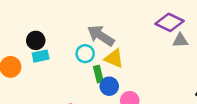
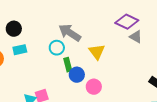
black circle: (36, 40) -> (14, 29), moved
gray triangle: (180, 40) -> (136, 37), turned 32
yellow triangle: (114, 58) -> (97, 52), moved, turned 30

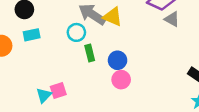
yellow triangle: (97, 52) -> (113, 17), moved, turned -30
blue circle: (77, 75) -> (118, 60), moved

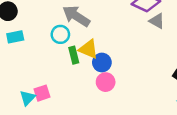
yellow triangle: (113, 17) -> (88, 49), moved

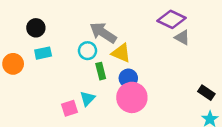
yellow triangle: (88, 49) -> (121, 53), moved
pink circle: (106, 82) -> (132, 97), size x1.6
cyan triangle: (27, 98) -> (87, 99), moved

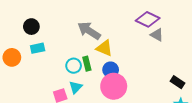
cyan circle: (87, 51) -> (74, 66), moved

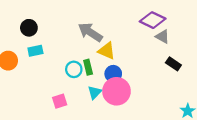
black rectangle: (177, 82) -> (173, 64), moved
cyan triangle: (76, 87) -> (95, 92), moved

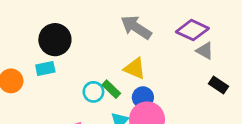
black circle: (29, 28) -> (55, 40), moved, size x1.5
gray arrow: (90, 32) -> (136, 27), moved
green rectangle: (88, 67) -> (111, 89), turned -32

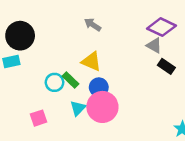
gray arrow: (136, 27) -> (93, 25), size x0.6
purple diamond: (192, 30) -> (161, 27), moved
black rectangle: (219, 85) -> (166, 66), moved

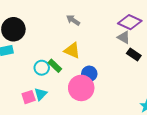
blue circle: (99, 87) -> (89, 74), moved
cyan triangle: (78, 108) -> (41, 94), moved

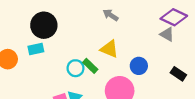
black rectangle: (134, 55) -> (178, 74), moved
blue circle: (89, 74) -> (139, 66), moved

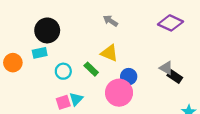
gray triangle: (167, 34) -> (166, 68), moved
blue circle: (139, 66) -> (129, 77), moved
cyan circle: (75, 68) -> (63, 71), moved

